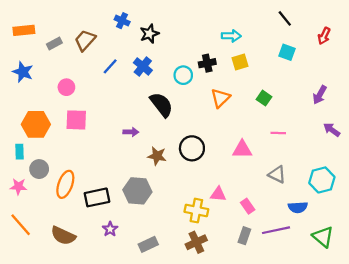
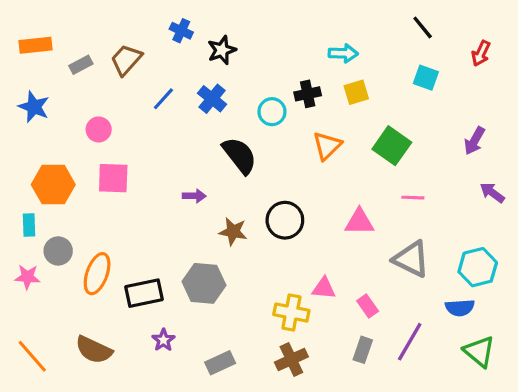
green square: (264, 98) -> (392, 146), size x1.6
gray triangle: (277, 175) -> (411, 259), size x1.4
blue semicircle: (298, 207) -> (460, 308), moved
orange line: (21, 225) -> (32, 356), moved
purple line: (276, 230) -> (410, 342), turned -48

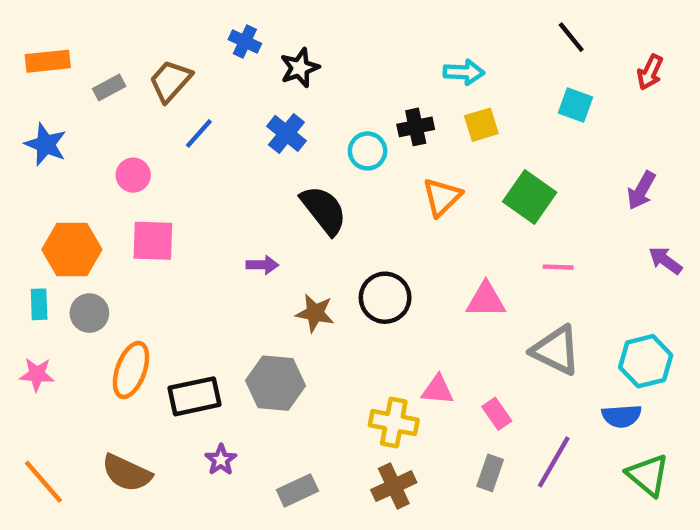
blue line: (163, 99) -> (199, 133), moved
gray circle: (58, 251) -> (89, 313), moved

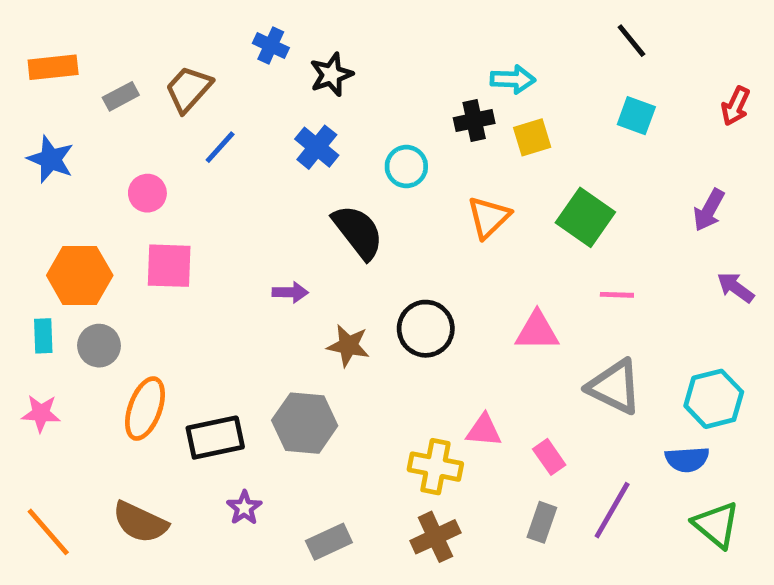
red arrow: (650, 72) -> (736, 106), moved
black cross: (416, 127) -> (474, 121), moved

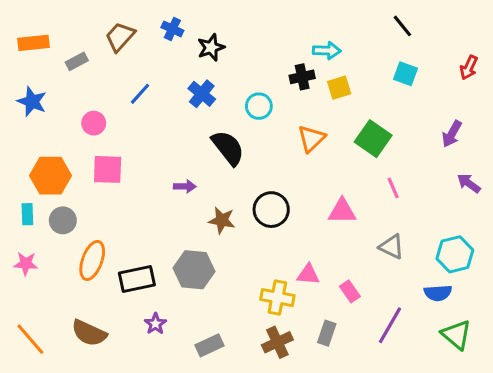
brown trapezoid: (189, 89) -> (120, 37), moved
pink line: (617, 295) -> (393, 188), turned 65
gray triangle: (614, 387) -> (392, 247), size x0.7
gray rectangle: (542, 522) -> (327, 333), moved

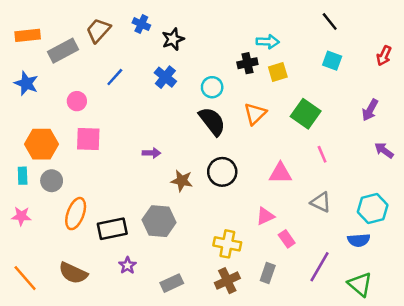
gray rectangle: (77, 61) -> (63, 51), size x1.6
black semicircle: (228, 148) -> (212, 121), moved
pink triangle: (308, 274) -> (265, 216), moved, turned -30
green triangle: (456, 335) -> (360, 284), moved

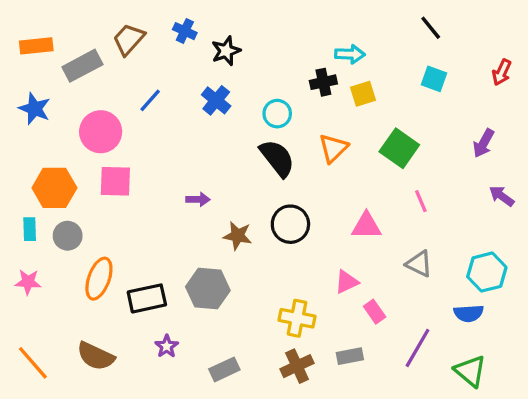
pink circle: (77, 101) -> (101, 132), size x1.6
gray rectangle: (268, 273) -> (350, 356), turned 60

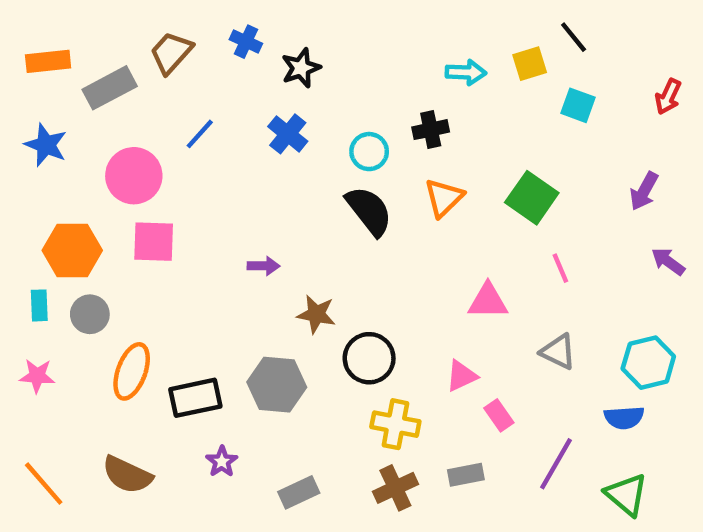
black cross: (323, 82) -> (431, 130), moved
yellow square: (363, 94) -> (530, 64), moved
black circle: (290, 224) -> (369, 358), moved

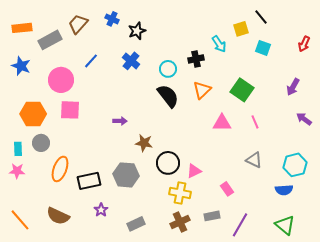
cyan arrow: (466, 72) -> (219, 44), moved, turned 54
pink triangle: (488, 301) -> (222, 123), moved
cyan rectangle: (39, 305) -> (18, 149), moved
pink triangle: (461, 376) -> (194, 171), moved
purple line: (556, 464) -> (240, 225), moved

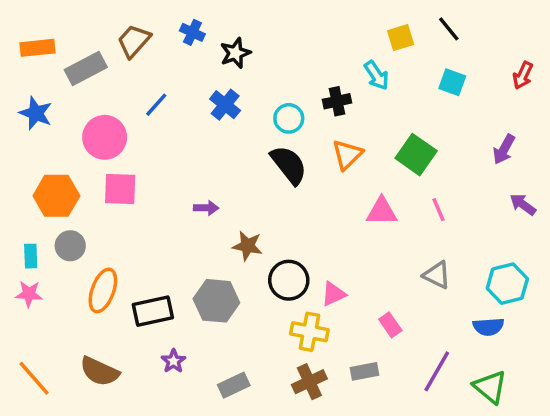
yellow square: (241, 29) -> (401, 38), moved
purple line: (240, 225) -> (437, 371), moved

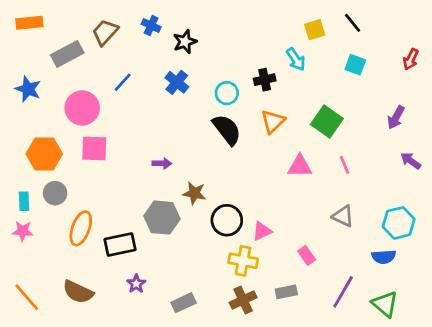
orange rectangle: (38, 48) -> (29, 23), moved
gray hexagon: (216, 301) -> (162, 218), moved

